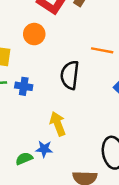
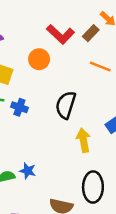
orange line: (102, 50) -> (100, 67), moved
yellow arrow: (58, 124) -> (83, 140), moved

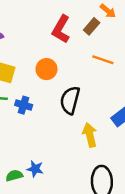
red L-shape: (60, 34) -> (61, 29), turned 80
orange circle: (39, 59) -> (46, 69), moved

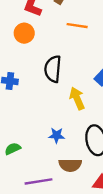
orange circle: (46, 69) -> (24, 33), moved
blue star: (35, 169) -> (57, 135), moved

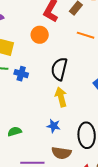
yellow arrow: (77, 98) -> (61, 97), moved

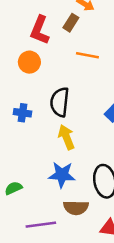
blue cross: (21, 74) -> (23, 113), moved
blue star: (54, 126) -> (62, 175), size x1.5

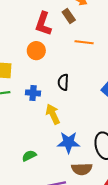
brown rectangle: (71, 23) -> (69, 16), turned -64
black semicircle: (60, 102) -> (63, 82), size x0.7
yellow arrow: (66, 137) -> (53, 114), moved

